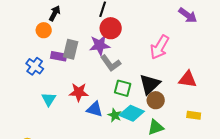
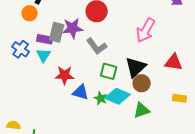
purple star: (100, 45) -> (73, 28), moved
cyan triangle: (49, 99) -> (44, 55), moved

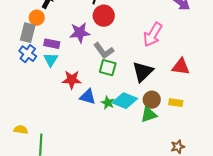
gray rectangle: (57, 32) -> (28, 33), moved
green square: (109, 71) -> (108, 68), moved
brown circle: (142, 83) -> (152, 100), moved
yellow rectangle: (180, 98) -> (176, 103), moved

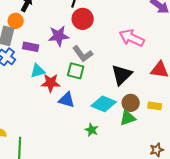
pink arrow: (153, 35) -> (132, 38), turned 85
cyan triangle: (51, 60) -> (38, 71), moved, turned 42
green square: (108, 68) -> (76, 71), moved
green star: (108, 103) -> (92, 130), moved

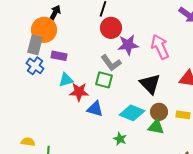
orange circle: (16, 21) -> (44, 30), size x1.6
purple star: (59, 36) -> (128, 45), moved
pink arrow: (132, 38) -> (160, 47), turned 40
black triangle: (122, 75) -> (150, 84), turned -30
green triangle: (128, 118) -> (156, 127), turned 30

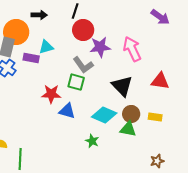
black arrow: (55, 13) -> (39, 15), moved, turned 63
cyan triangle: (66, 80) -> (46, 47), moved

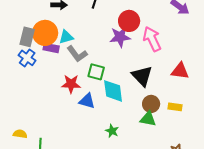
red circle: (83, 30) -> (129, 21), moved
orange circle: (16, 32) -> (45, 33), moved
gray L-shape: (83, 65) -> (77, 54), moved
cyan diamond: (104, 115) -> (113, 91), moved, turned 60

